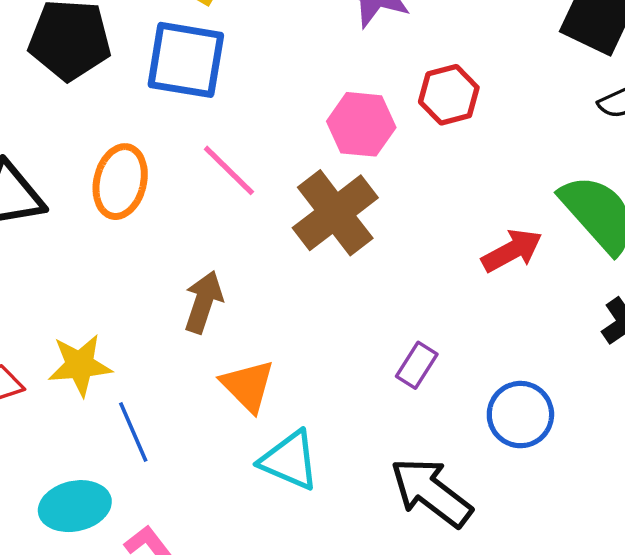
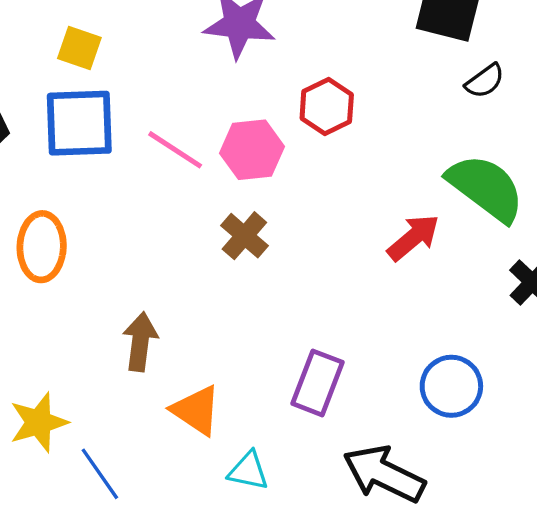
pink line: (229, 170) -> (175, 150), moved
brown cross: (335, 213) -> (244, 236), size x0.6
purple rectangle: (417, 365) -> (317, 383), moved, size x1.5
cyan triangle: (290, 460) -> (248, 471), size x0.7

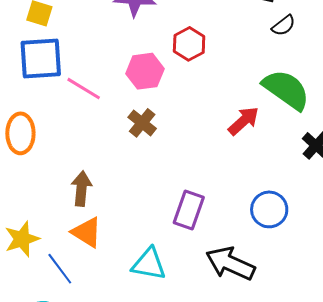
pink line: (175, 150) -> (84, 89), moved
orange triangle: (196, 410) -> (87, 232), moved
cyan triangle: (248, 471) -> (149, 264), size x1.4

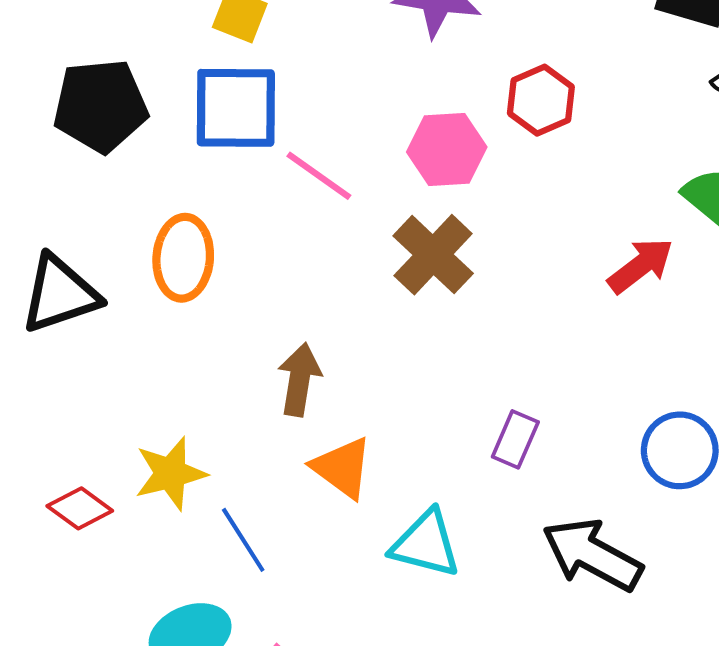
brown cross: (142, 123) -> (433, 255), size x1.4
purple rectangle: (189, 210) -> (515, 439), size x0.7
orange triangle: (87, 232) -> (342, 468), moved

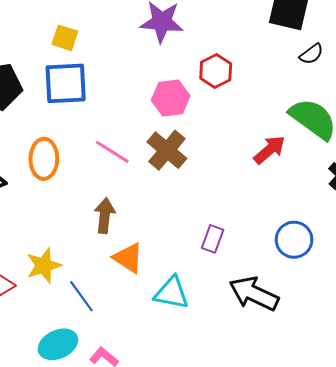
pink line: (319, 176) -> (112, 152), moved

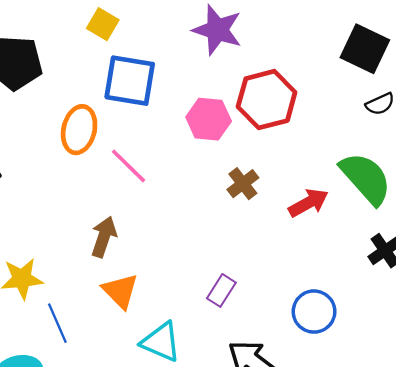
red hexagon: (216, 71) -> (267, 100), size x1.5
blue square: (66, 83) -> (130, 81), moved
brown cross: (167, 150) -> (243, 184), moved, size x0.7
orange ellipse: (44, 159) -> (79, 130), moved

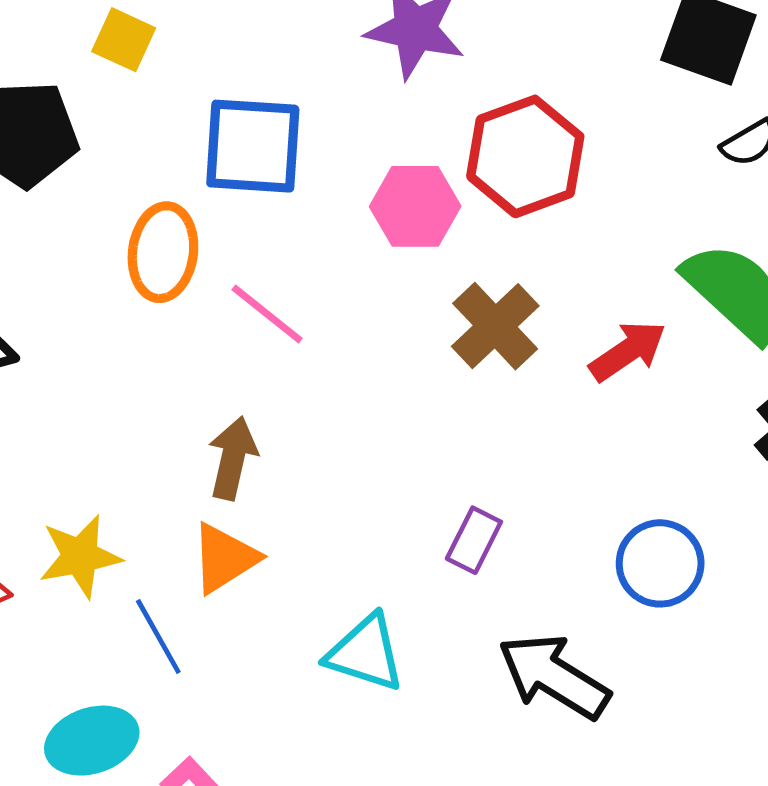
yellow square: (103, 24) -> (124, 40), moved
brown cross: (243, 184) -> (495, 326), size x1.4
orange triangle: (120, 291) -> (224, 558), moved, turned 48

